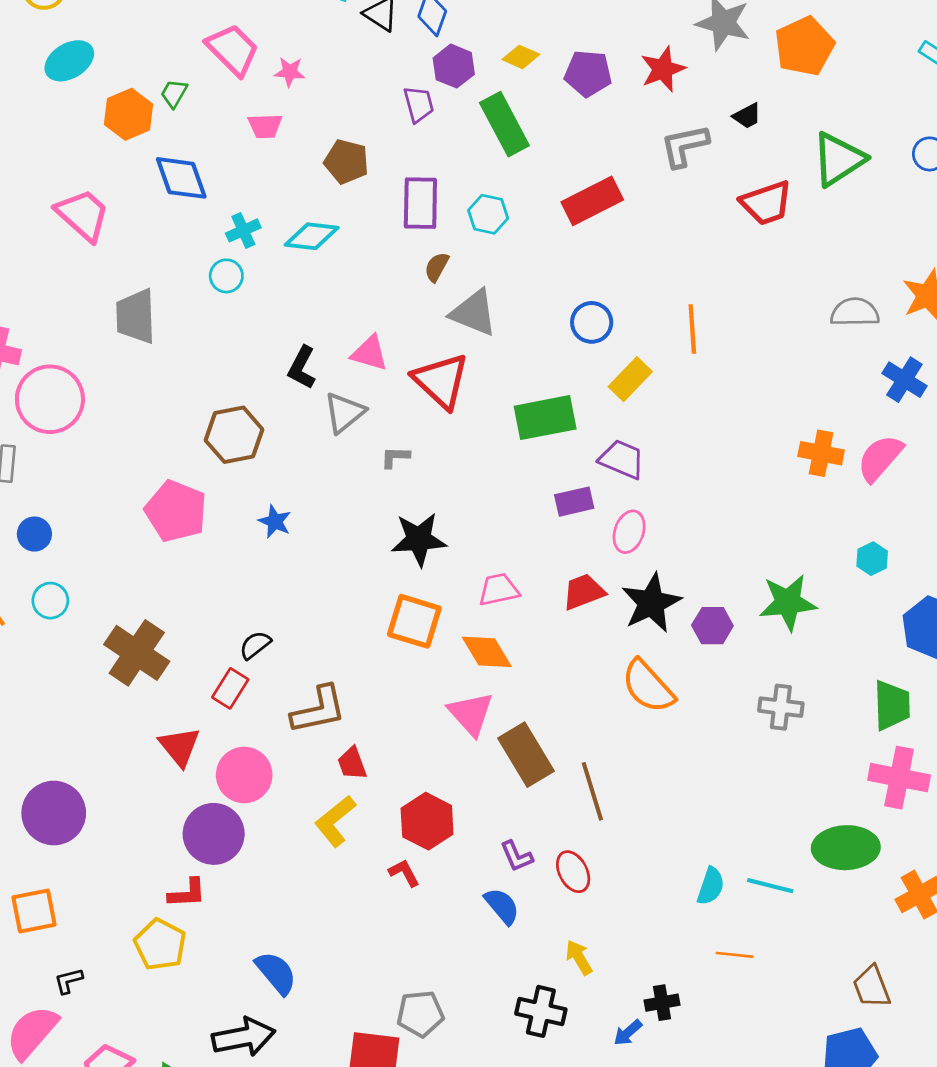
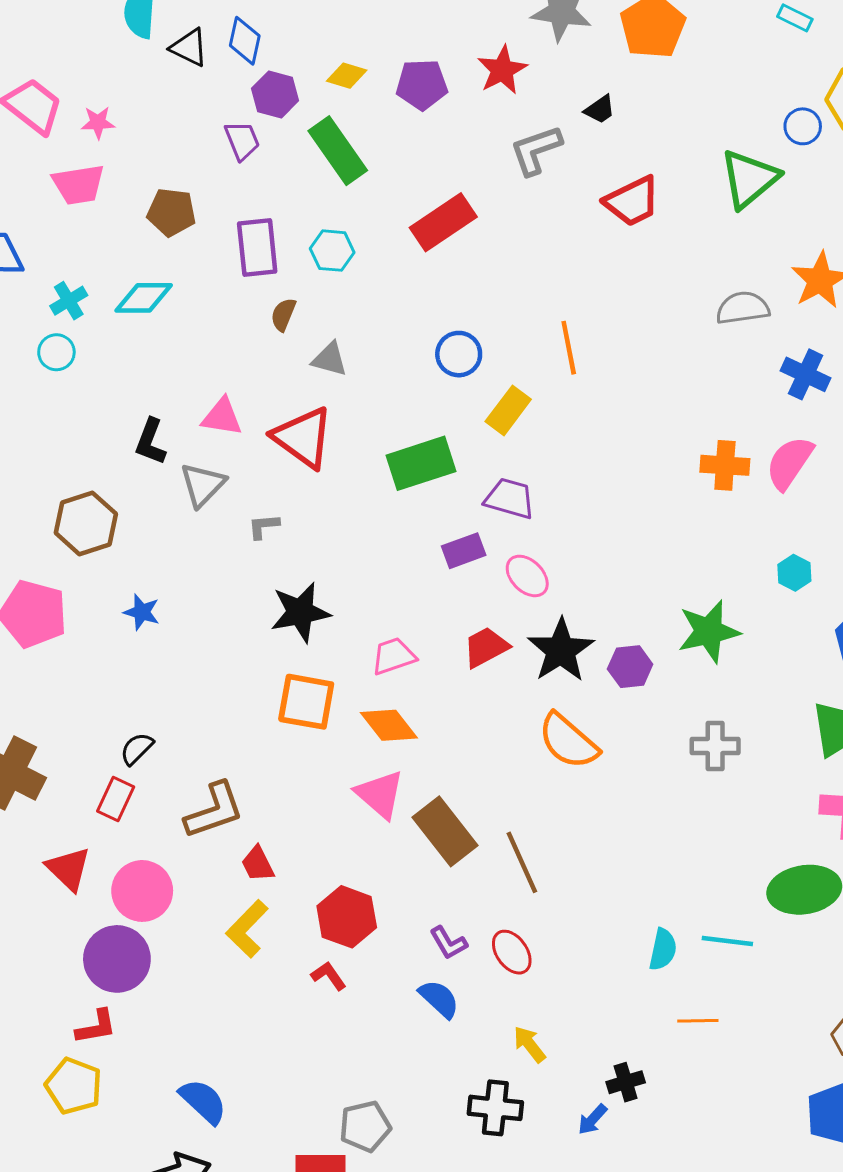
pink trapezoid: (265, 126) -> (78, 185), size x1.4
green triangle: (838, 159) -> (749, 179), moved
gray triangle: (474, 313) -> (330, 359), size x0.7
pink ellipse: (629, 532) -> (527, 576), turned -57

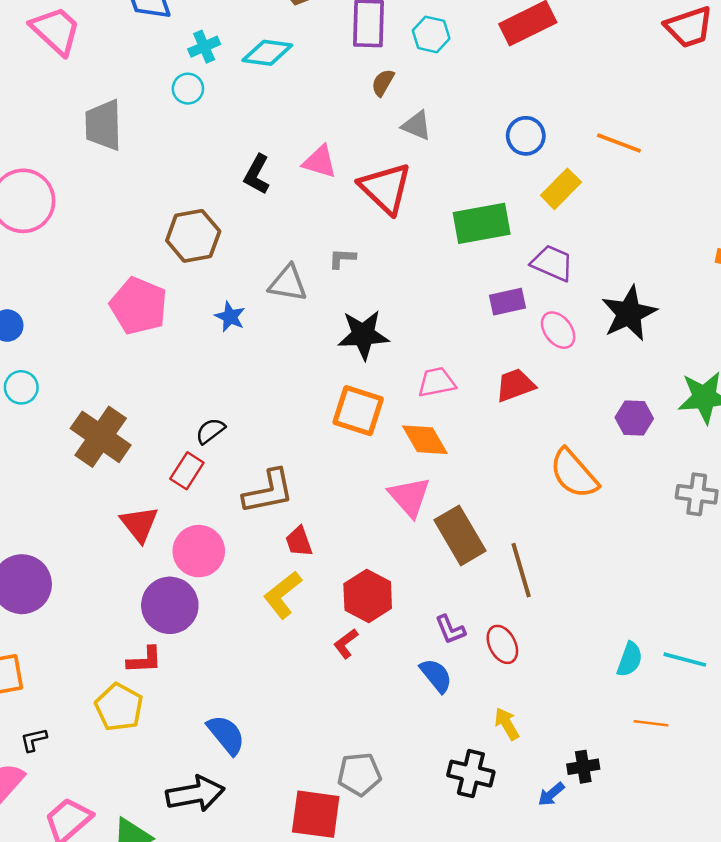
orange line: (569, 348) -> (619, 143), turned -66
gray triangle: (203, 485) -> (288, 283), moved, turned 48
black star: (561, 650) -> (629, 313), moved
red L-shape: (329, 976) -> (346, 644), turned -100

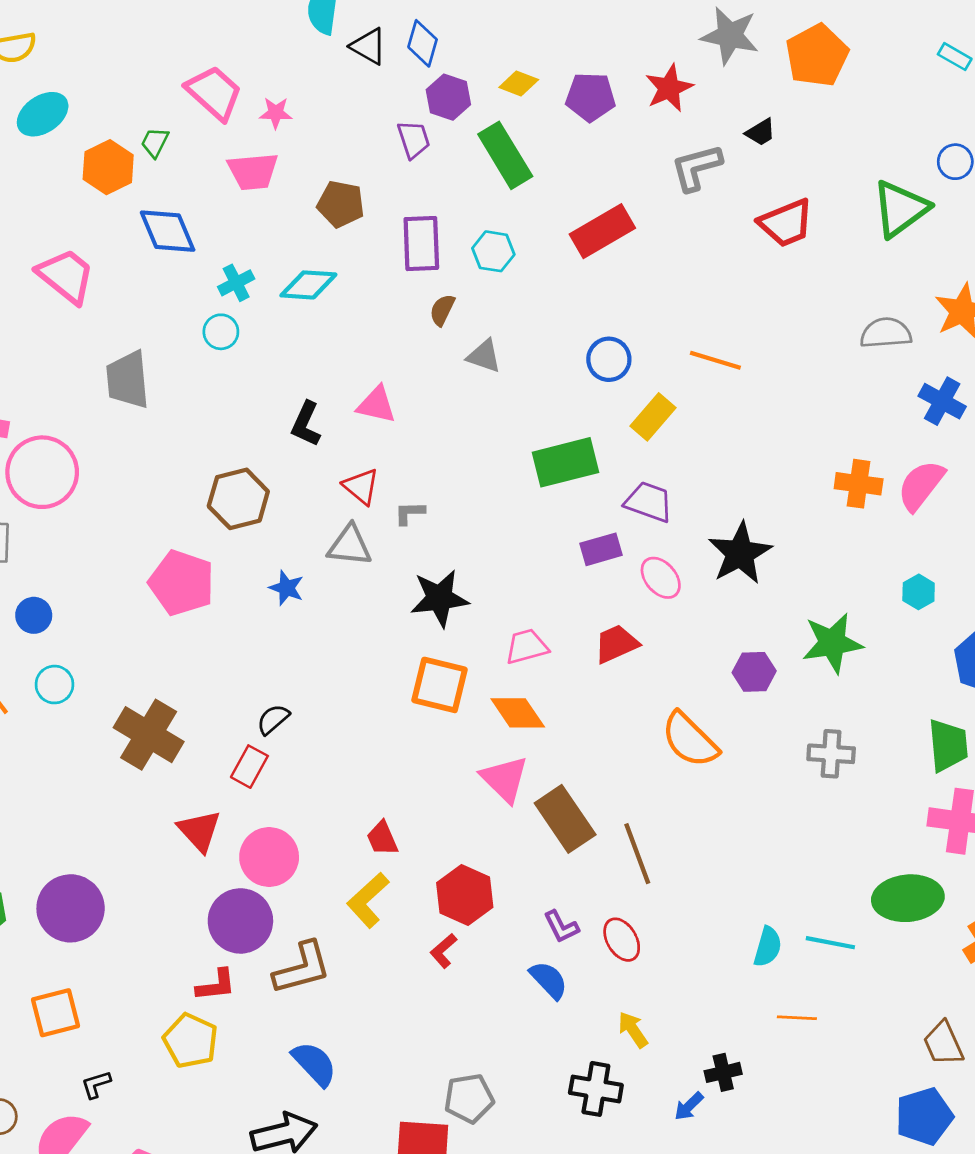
red triangle: (385, 188) -> (361, 486), moved, size x0.6
brown L-shape: (268, 492) -> (302, 968), moved

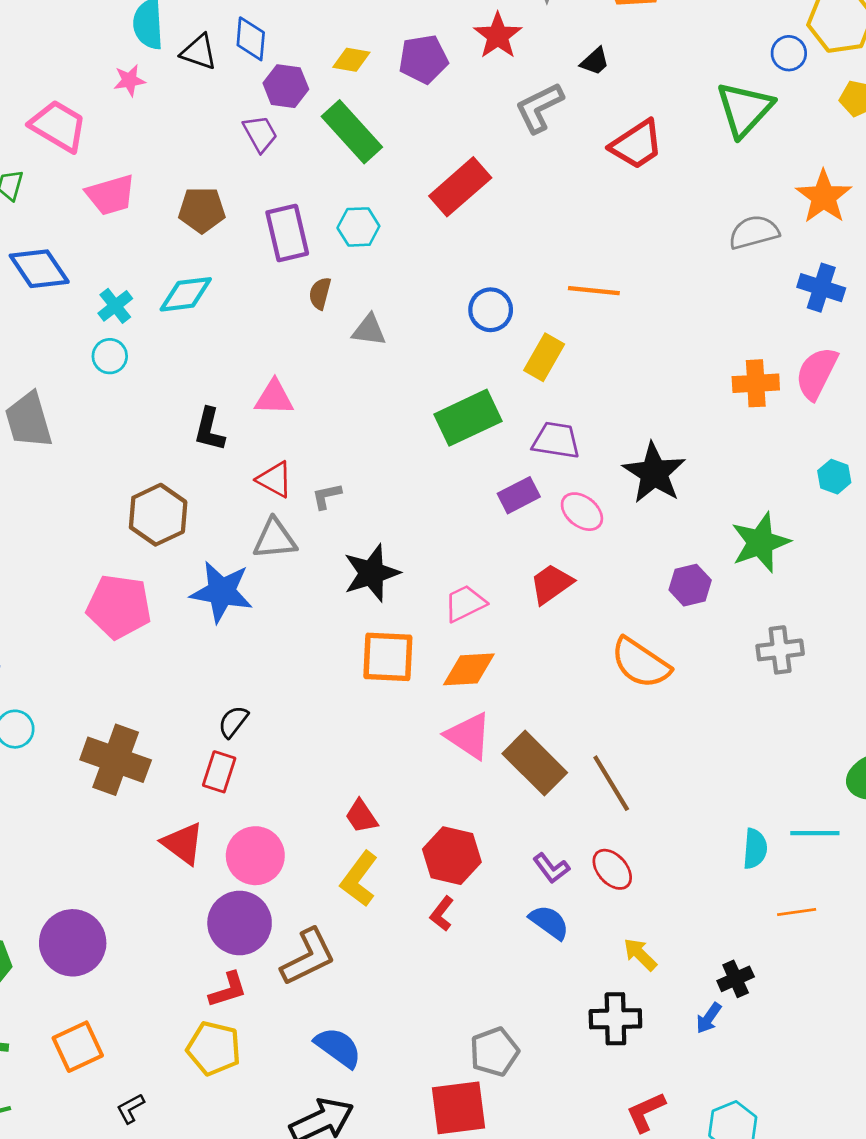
pink star: (276, 113) -> (129, 80), moved
blue star: (287, 588) -> (222, 592), size x1.8
orange diamond: (518, 713) -> (469, 669), turned -48

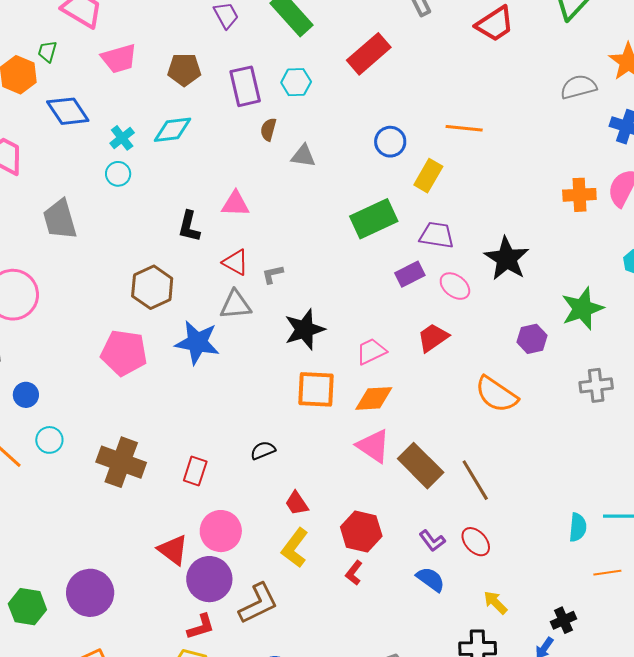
black semicircle: (233, 722) -> (263, 450), moved, turned 30
red triangle: (183, 843) -> (173, 550), moved

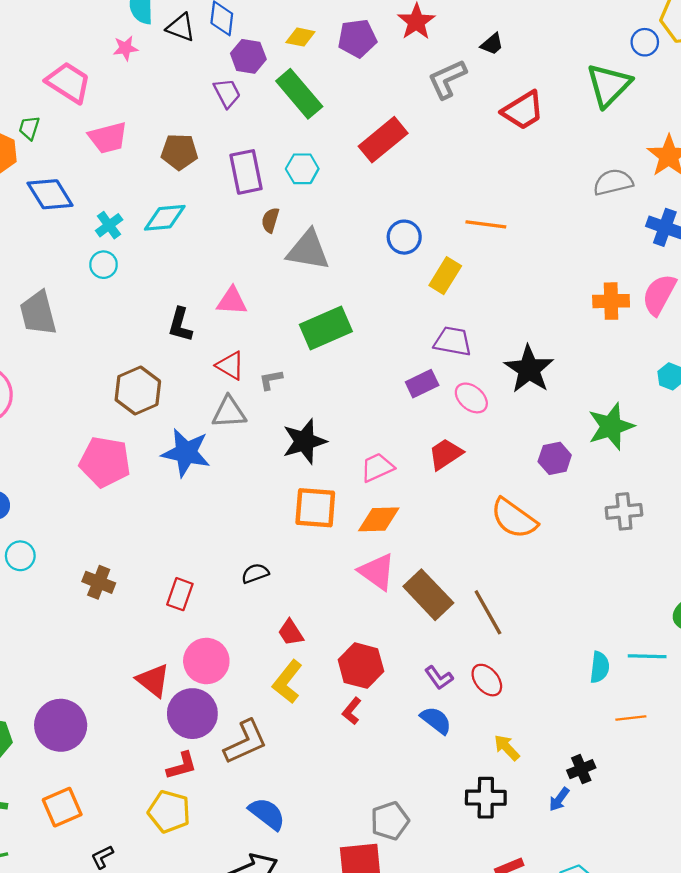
gray triangle: (303, 156) -> (308, 250), size x1.6
green rectangle: (374, 219) -> (326, 328), moved
brown cross: (121, 462) -> (99, 582), size x0.6

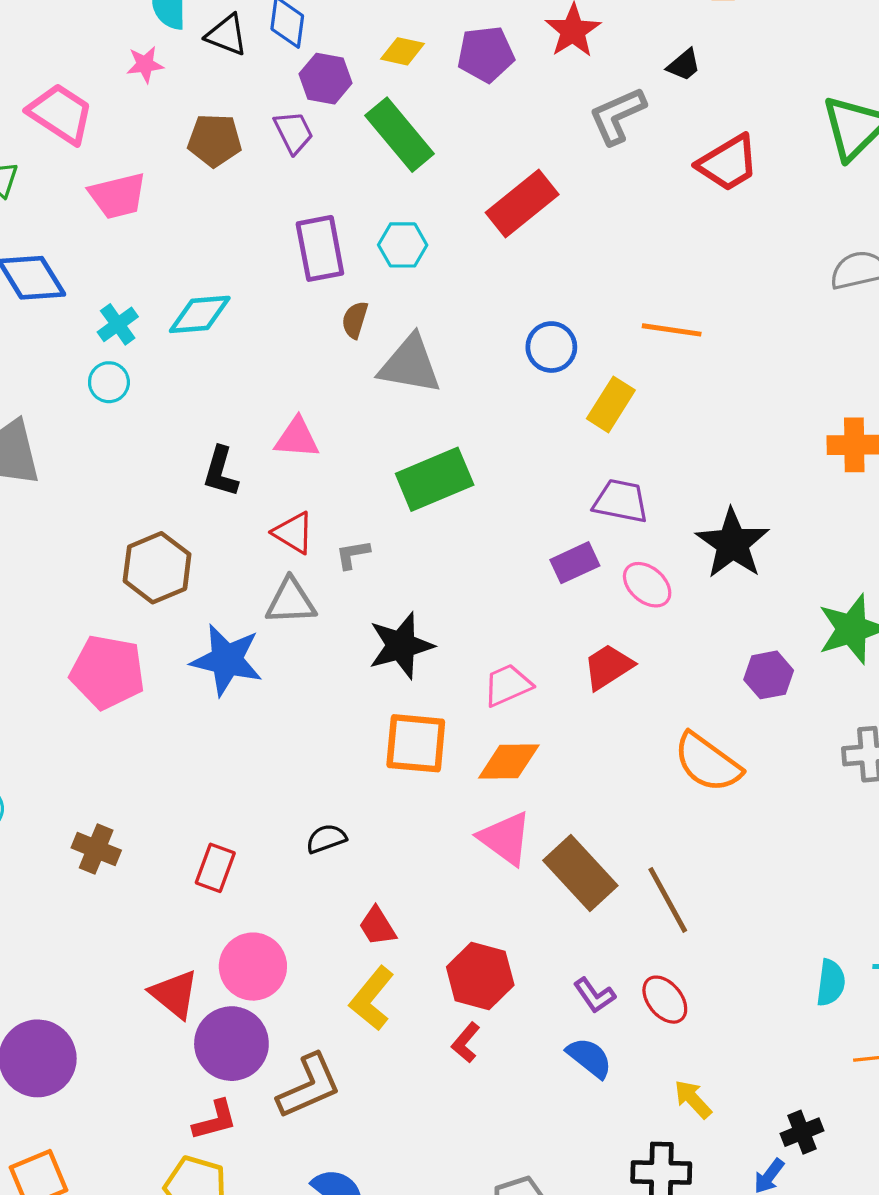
brown pentagon: (179, 152) -> (215, 140), moved

